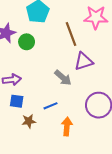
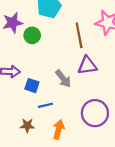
blue square: (17, 101) -> (32, 86), moved
brown star: (29, 121) -> (27, 126), moved

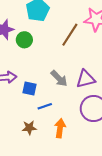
brown line: (79, 35) -> (70, 35), turned 50
purple triangle: (87, 65) -> (86, 79), moved

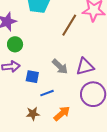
green circle: (24, 40) -> (15, 44), moved
orange arrow: (60, 128) -> (62, 113), turned 42

